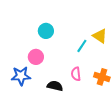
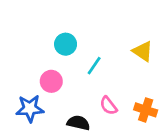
cyan line: (82, 46) -> (94, 66), moved
pink semicircle: (76, 74) -> (108, 106), turned -32

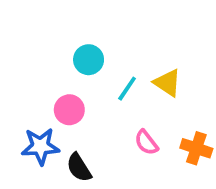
yellow triangle: (143, 51) -> (167, 83), moved
black semicircle: (78, 123) -> (79, 168), moved, turned -135

